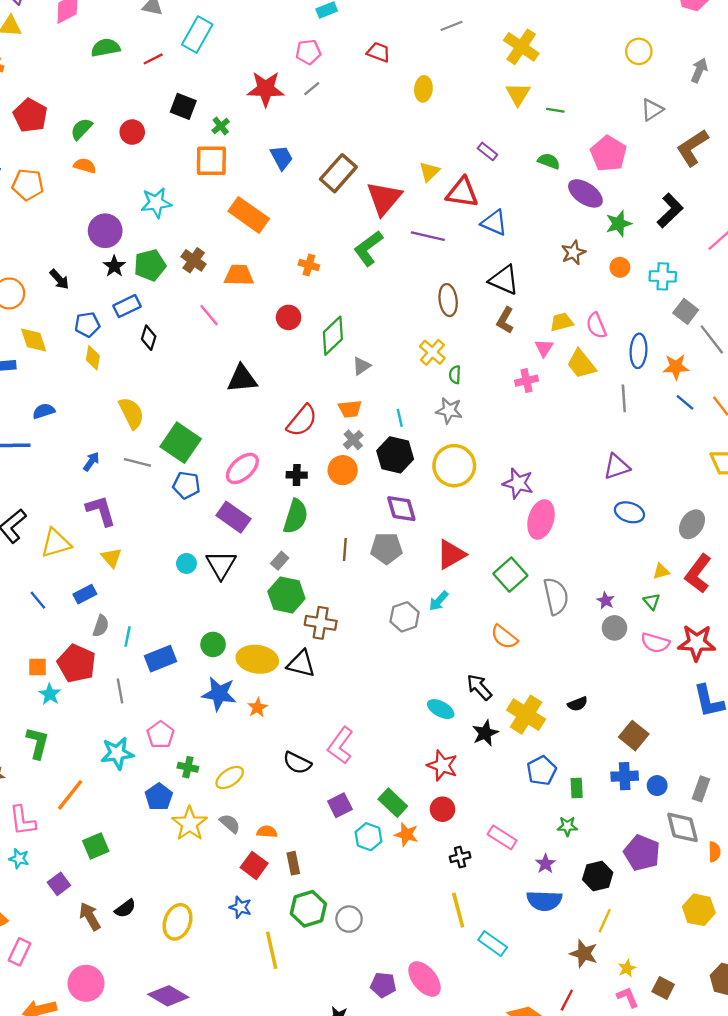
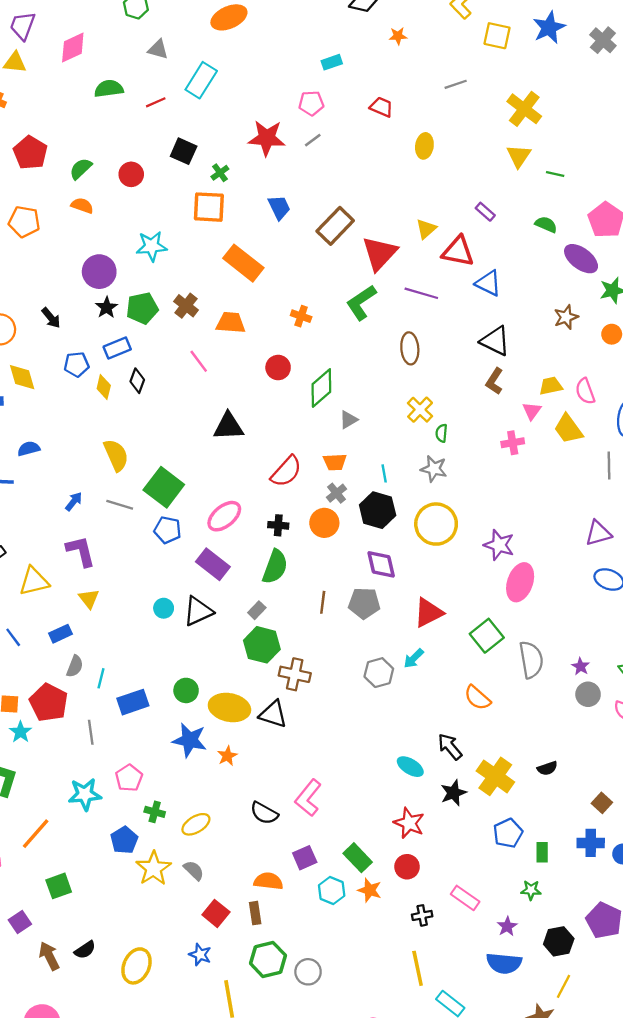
brown ellipse: (448, 300) -> (410, 348), moved
yellow diamond: (93, 358) -> (104, 387), moved
black triangle: (221, 565) -> (198, 611), turned 32
brown square: (634, 736) -> (602, 803), size x0.7
orange semicircle: (267, 832) -> (268, 881), moved, size x1.4

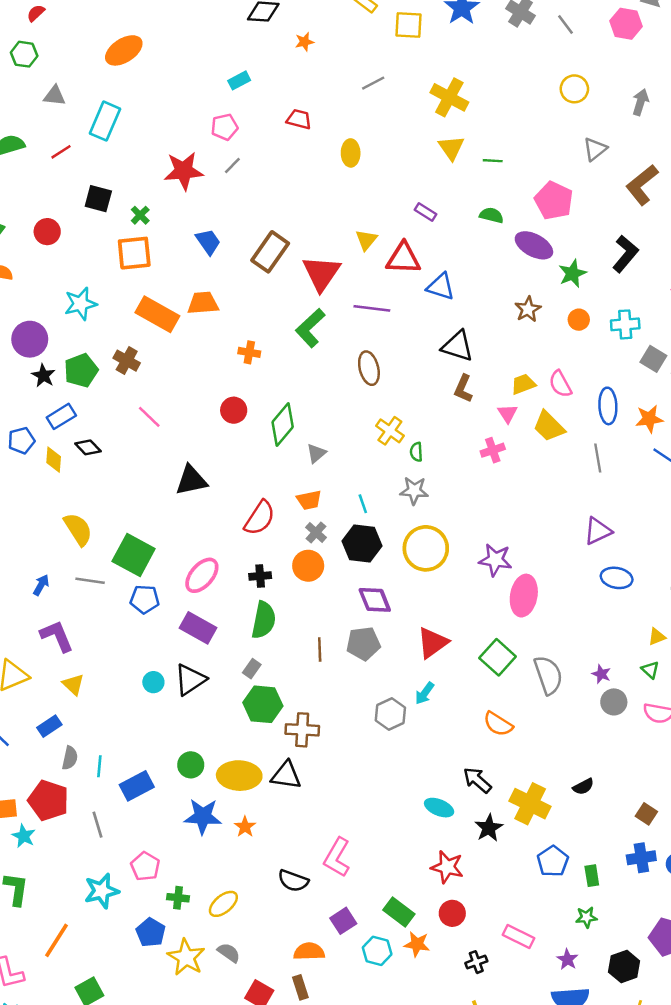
orange rectangle: (243, 263) -> (157, 314), moved
orange trapezoid: (231, 323) -> (203, 303), moved
black diamond: (137, 381) -> (88, 447), turned -55

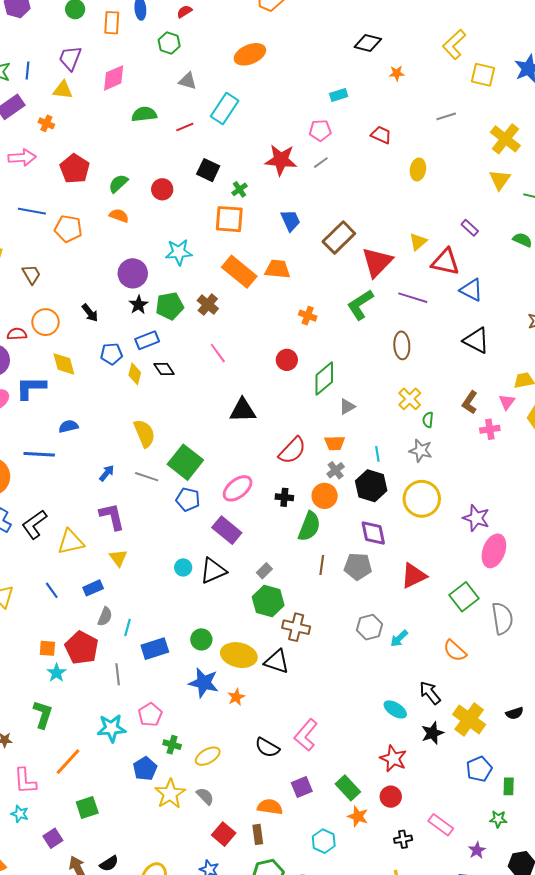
brown L-shape: (463, 389) -> (470, 402), moved
green semicircle: (264, 620) -> (309, 526), moved
cyan arrow: (425, 693) -> (399, 638), moved
cyan hexagon: (377, 951) -> (324, 841), moved

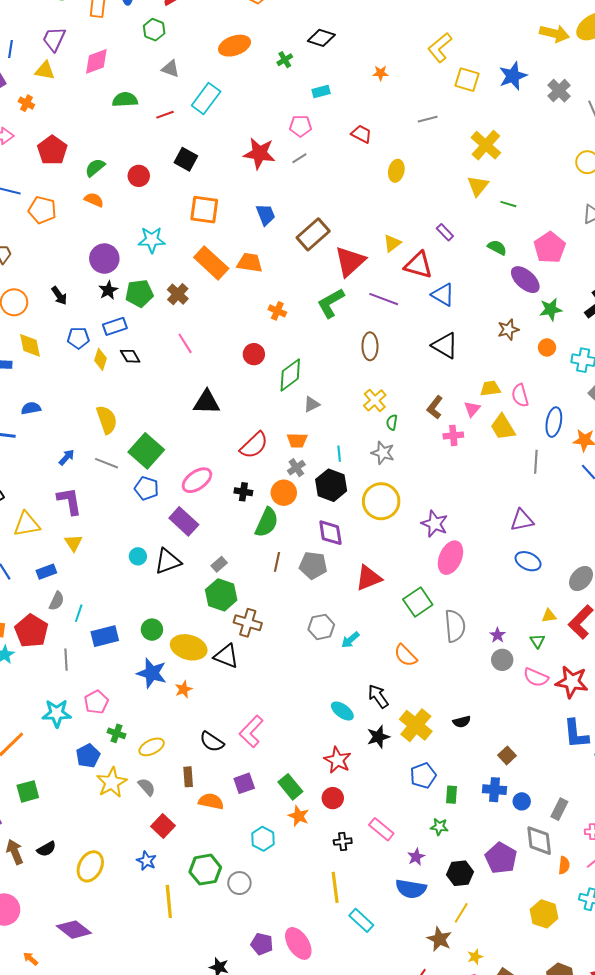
black diamond: (368, 43) -> (321, 38), moved
green cross: (239, 189) -> (285, 60), moved
brown rectangle: (258, 834) -> (188, 777), moved

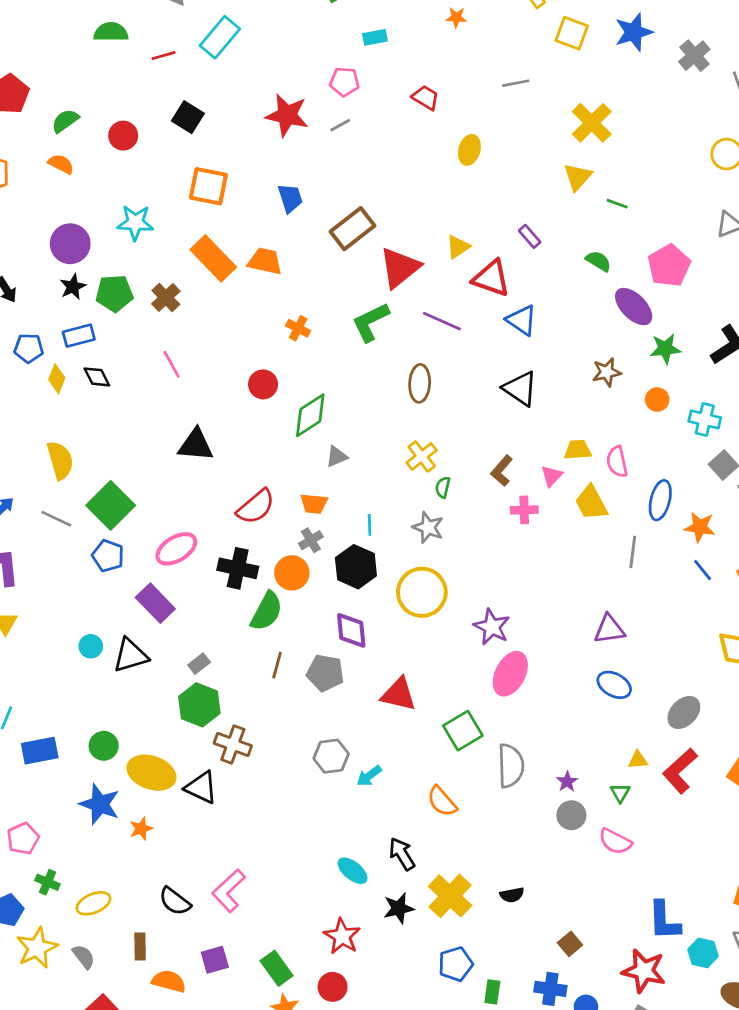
black cross: (243, 492) -> (238, 568), size x1.6
red triangle: (369, 578) -> (399, 694), turned 32
red star: (572, 682) -> (644, 971), moved

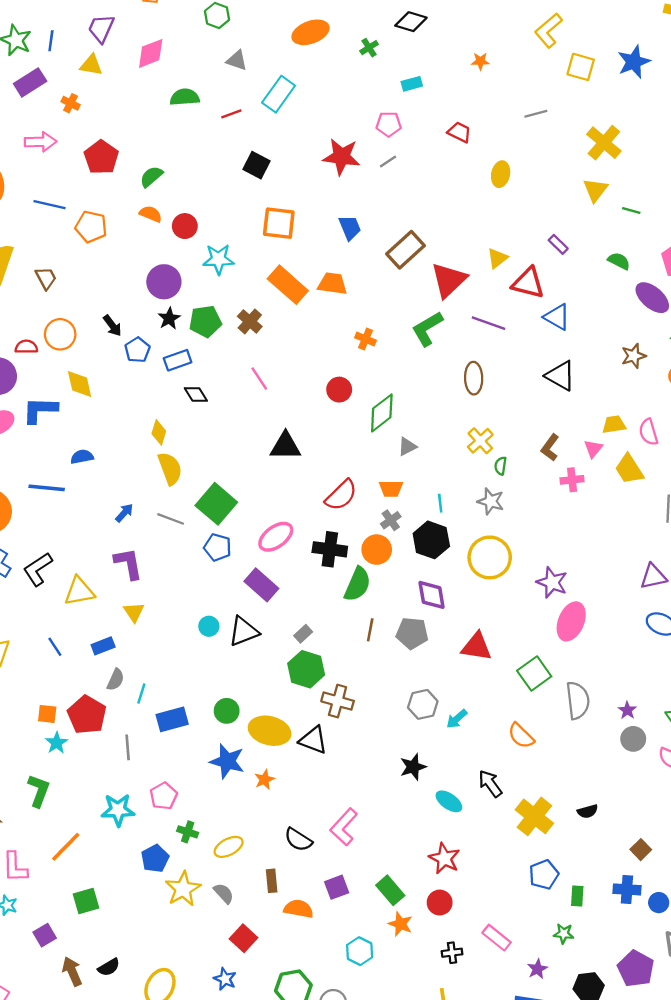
red circle: (123, 136) -> (185, 226), moved
blue pentagon: (29, 348) -> (137, 350), moved, turned -30
yellow diamond: (57, 379) -> (159, 432), moved
black star: (399, 908) -> (413, 767), moved

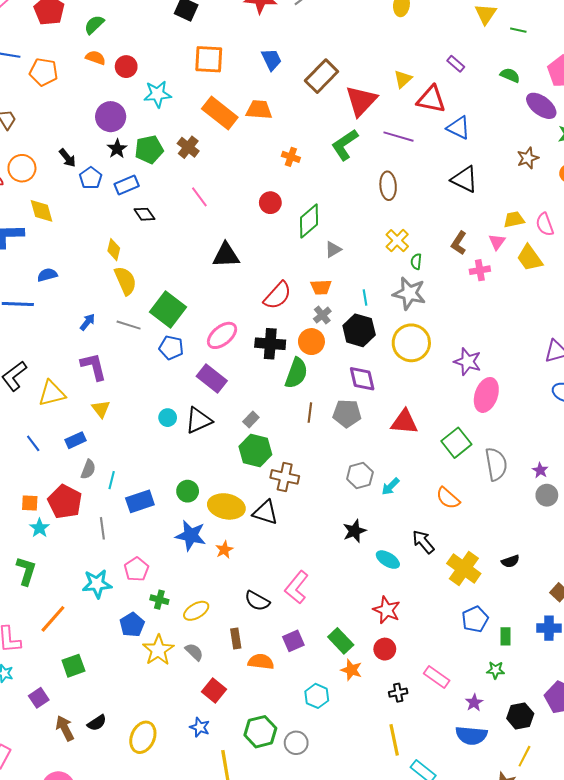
gray star: (491, 501) -> (409, 293), size x1.4

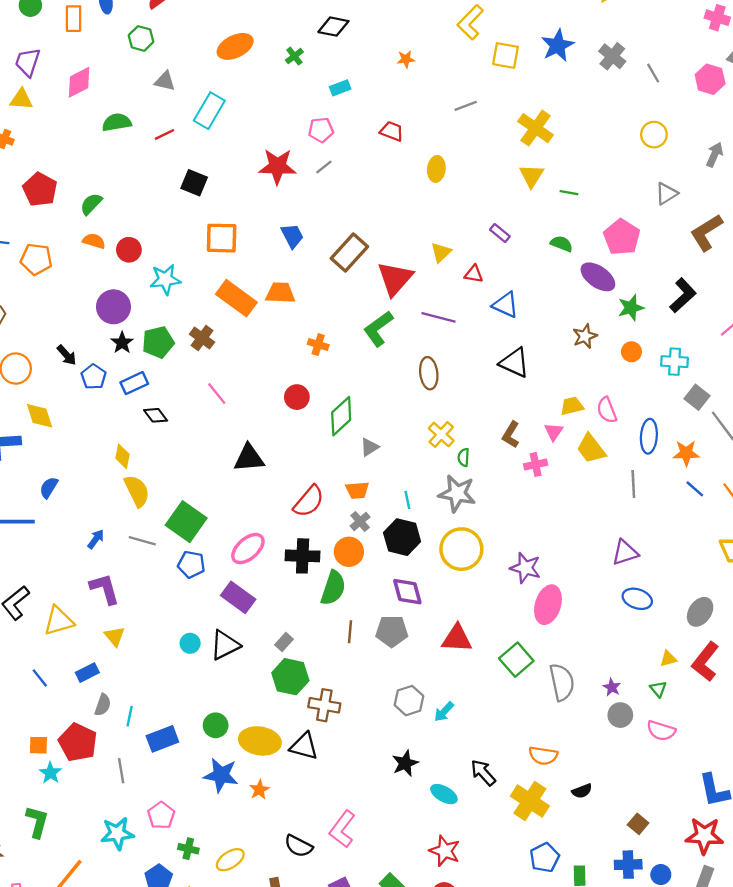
red triangle: (431, 99) -> (474, 274), size x0.6
blue semicircle: (47, 275) -> (49, 488), turned -42
orange semicircle: (448, 498) -> (543, 756), moved, turned -30

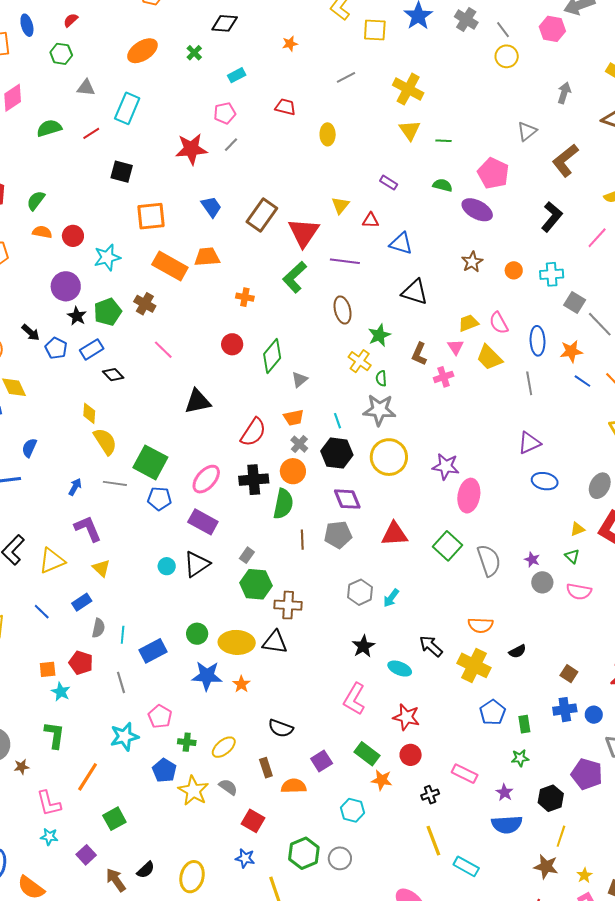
yellow circle: (654, 135) -> (507, 56), moved
green star: (631, 308) -> (379, 335), moved
red pentagon: (78, 742) -> (81, 663), size x0.7
pink L-shape: (342, 829) -> (354, 699), moved

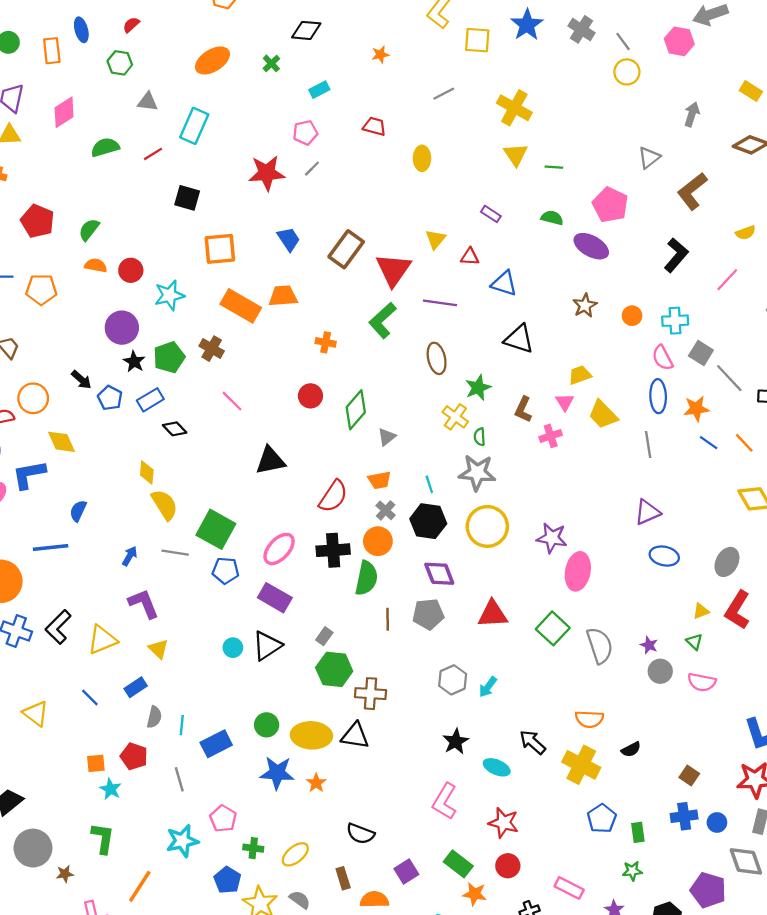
pink semicircle: (499, 323) -> (663, 358), moved

